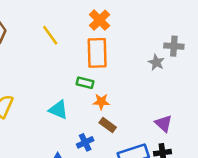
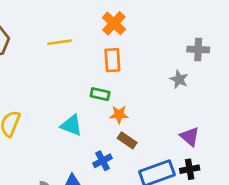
yellow line: (50, 35) -> (59, 42), turned -60
orange rectangle: (97, 53) -> (112, 60), size x0.7
gray star: (156, 62) -> (179, 79), moved

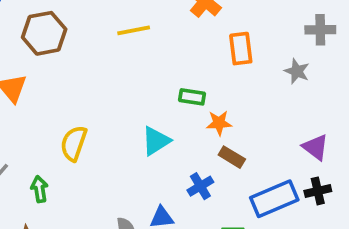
orange rectangle: (112, 60) -> (241, 49), moved
cyan triangle: (71, 125) -> (156, 141), turned -50

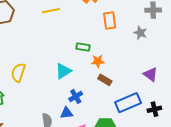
blue cross: (200, 186) -> (76, 96), moved
black cross: (318, 191) -> (154, 109), moved

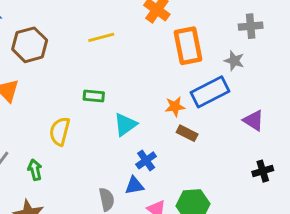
orange rectangle: (110, 20) -> (188, 46), size x1.4
green rectangle: (83, 47) -> (94, 96), moved
blue rectangle: (128, 103) -> (210, 92), moved

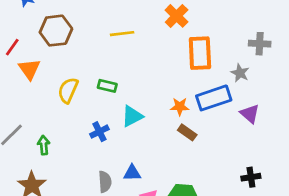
purple triangle: (253, 120) -> (250, 114), moved
yellow semicircle: (60, 131) -> (68, 90), moved
blue cross: (146, 160) -> (99, 132), moved

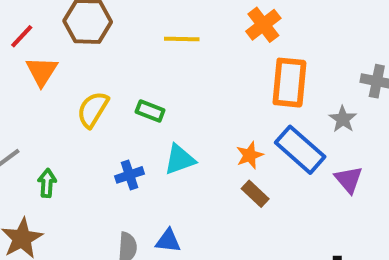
blue rectangle: (214, 98) -> (300, 150), turned 52
orange star: (180, 107) -> (250, 155), turned -30

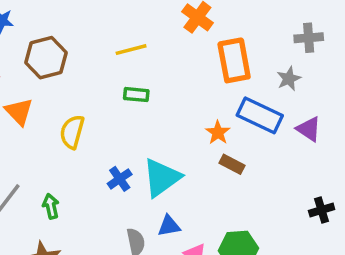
green rectangle: (150, 111) -> (136, 95), moved
gray star: (343, 119) -> (289, 79), turned 30
cyan triangle: (180, 159) -> (162, 178), moved, size x1.4

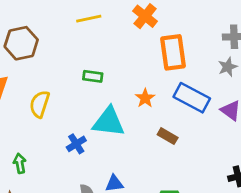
yellow line: (131, 50) -> (89, 19), moved
gray star: (289, 79) -> (228, 67), moved
orange star: (218, 133) -> (145, 98), moved
cyan triangle: (162, 178) -> (109, 122), moved, turned 40

